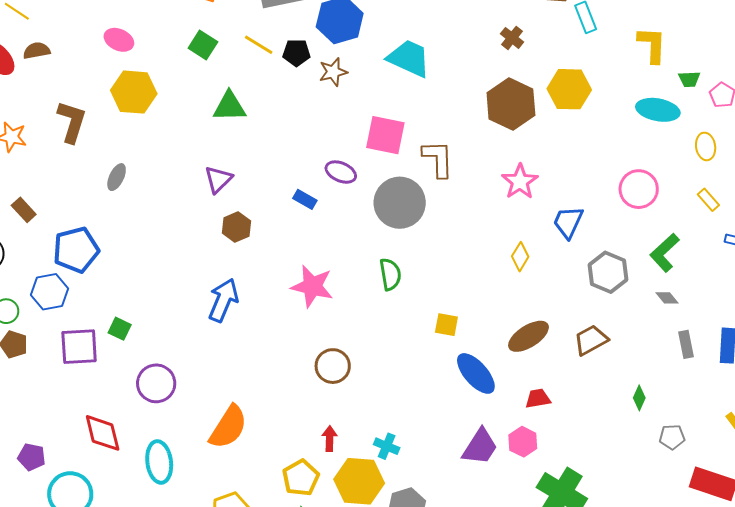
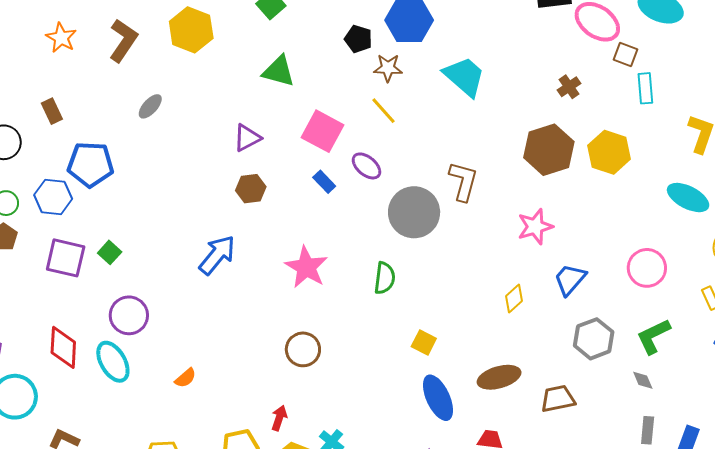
yellow line: (259, 45) -> (384, 111), moved
pink square: (385, 135) -> (322, 131), moved
orange semicircle: (228, 427) -> (185, 378), size x0.5
cyan ellipse: (159, 462) -> (113, 362), moved, turned -39

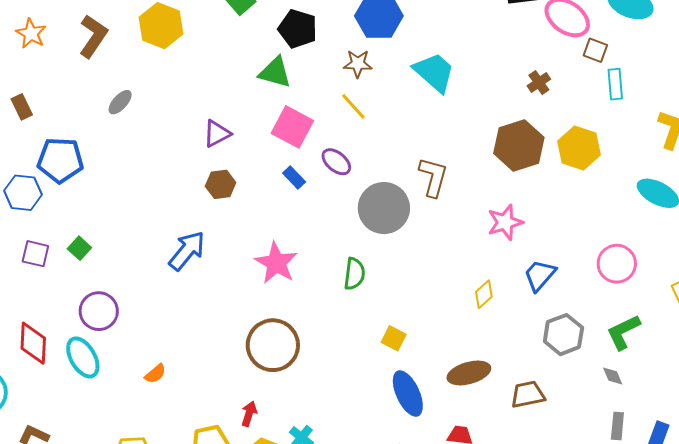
black pentagon: (358, 39) -> (298, 29), moved, size x1.4
green triangle: (279, 71) -> (275, 72), moved
purple square: (66, 258) -> (35, 254), size x0.7
brown circle: (303, 349) -> (273, 345), size x1.5

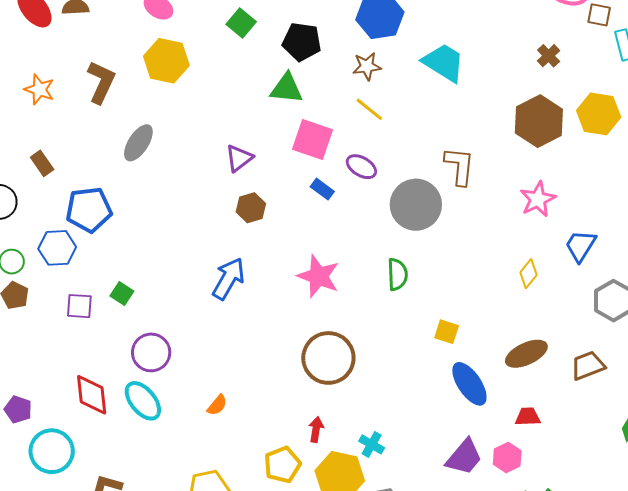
gray ellipse: (120, 102) -> (138, 143), size x1.4

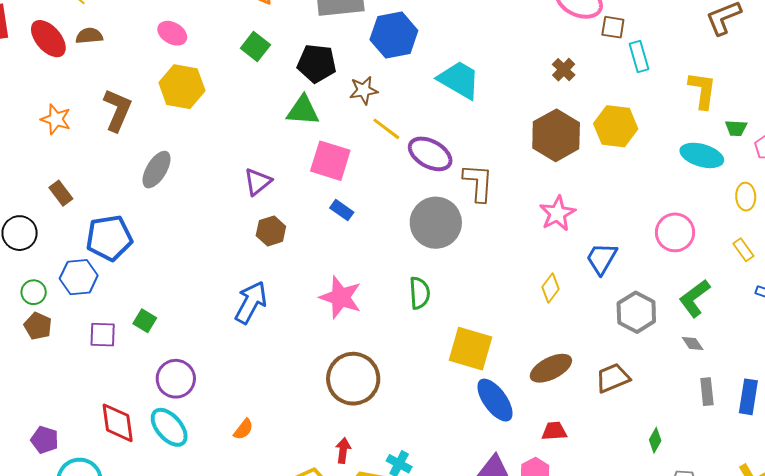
brown star: (367, 66) -> (364, 90), moved
purple ellipse: (361, 167) -> (430, 154), moved, size x1.4
yellow square: (447, 332) -> (470, 349), size x1.8

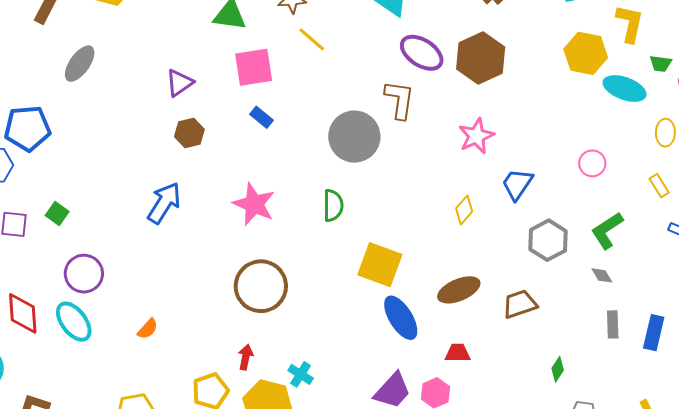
yellow hexagon: (616, 126) -> (586, 53), moved
purple ellipse: (430, 154) -> (422, 53), moved
pink square: (330, 161) -> (254, 67), turned -30
pink circle: (675, 232) -> (592, 163), size x0.7

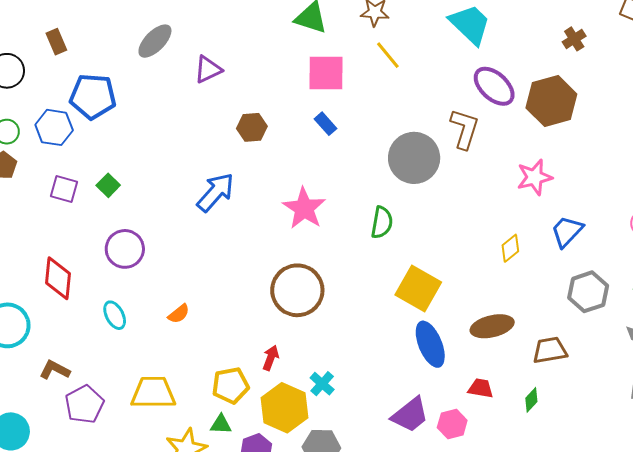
purple triangle: (180, 83) -> (208, 69), moved
cyan ellipse: (74, 322) -> (115, 315), moved, size x0.7
green diamond: (558, 369) -> (531, 400), moved

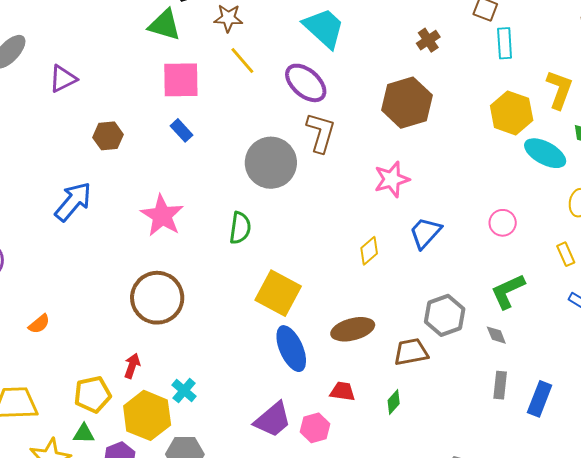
purple ellipse: (494, 86) -> (306, 83), moved
gray hexagon: (588, 292) -> (445, 315), moved

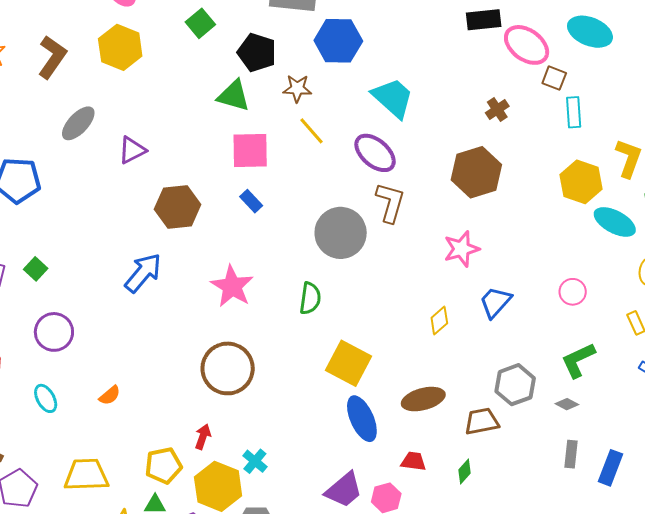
brown hexagon: (108, 136) -> (178, 207), size x1.5
gray diamond: (496, 335) -> (567, 404), turned -40

